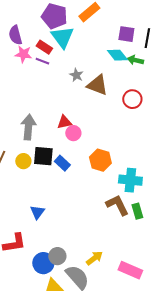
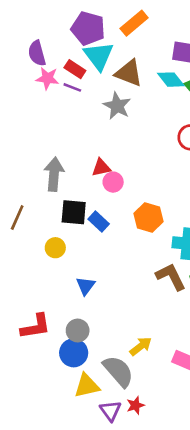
gray star: (76, 75) -> (117, 106), size x1.5
brown triangle: (97, 85) -> (129, 73), moved
yellow circle: (23, 161) -> (55, 248), moved
blue triangle: (37, 212) -> (85, 286), moved
gray circle: (57, 256) -> (78, 330), moved

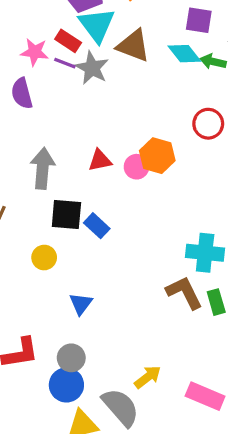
purple semicircle: (37, 53) -> (22, 93), moved
gray star: (117, 106) -> (92, 68), moved
pink circle: (113, 182) -> (137, 167), moved
orange hexagon: (149, 218) -> (157, 156), moved

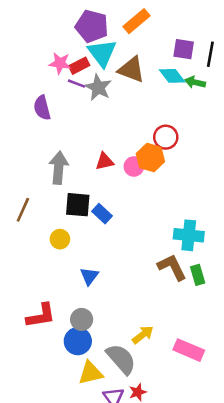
red rectangle: (68, 41) -> (79, 66), turned -60
pink star: (35, 52) -> (60, 63), moved
red circle: (208, 124) -> (166, 137), moved

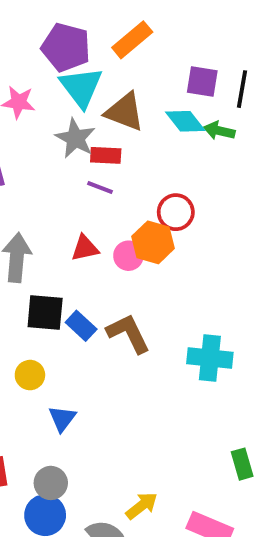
red rectangle: (79, 66) -> (106, 155), moved, turned 30
purple line: (77, 84) -> (100, 188), moved
yellow circle: (60, 239) -> (30, 375), moved
brown L-shape: (172, 267) -> (128, 333), moved
green rectangle: (198, 275) -> (242, 464), moved

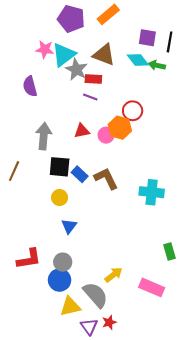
cyan triangle: (81, 87) -> (64, 55), moved, turned 30
yellow circle: (30, 375) -> (60, 198), moved

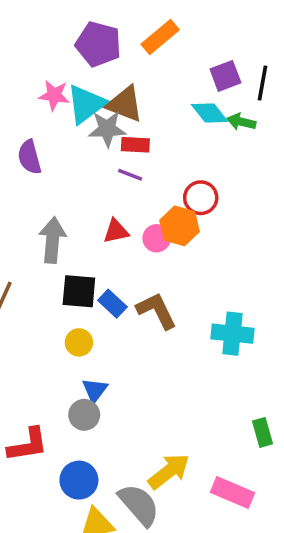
purple square: (147, 38) -> (225, 76), turned -30
brown triangle: (104, 55) -> (125, 104), moved
gray star: (76, 69) -> (107, 129), turned -30
gray circle: (63, 262) -> (84, 415), moved
yellow arrow: (113, 275) -> (169, 471), size x1.4

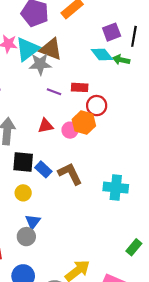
red rectangle: (135, 145) -> (80, 87), moved
green rectangle: (262, 432) -> (134, 247), turned 56

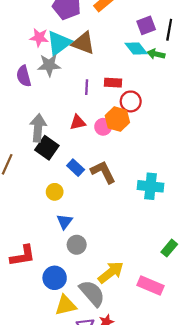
gray star: (40, 64) -> (49, 65), moved
purple line: (54, 92) -> (87, 87), turned 72
black square: (23, 162) -> (47, 148), moved, turned 30
gray circle: (26, 237) -> (77, 245), moved

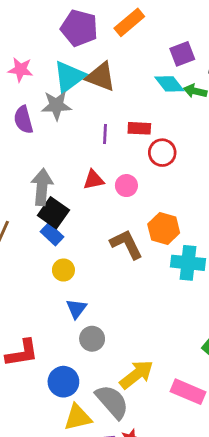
pink star: (39, 38) -> (21, 70), moved
orange hexagon: (117, 119) -> (164, 228), moved
blue rectangle: (76, 168) -> (52, 234), moved

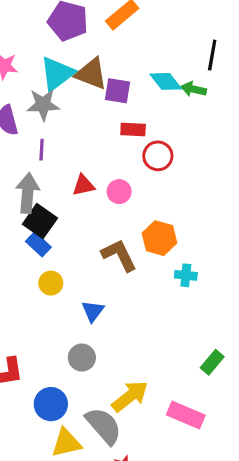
purple square: (182, 54) -> (118, 91), moved, turned 30
purple line: (105, 134) -> (42, 150), moved
cyan cross: (188, 263) -> (186, 275), size x0.6
blue triangle: (76, 309) -> (93, 311), moved

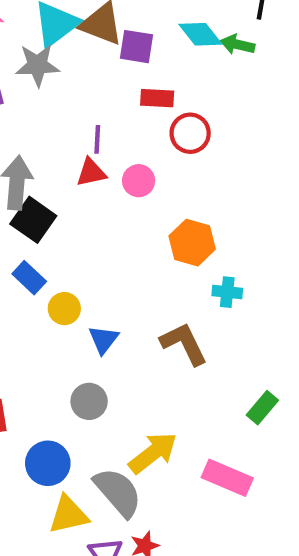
purple line: (42, 150) -> (97, 139), moved
blue rectangle: (38, 244) -> (29, 278), moved
brown L-shape: (119, 255) -> (184, 344), moved
yellow circle: (51, 283) -> (64, 309), moved

